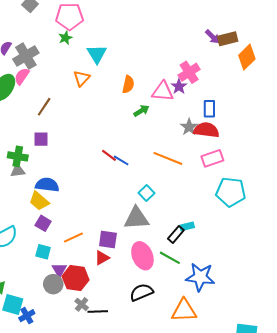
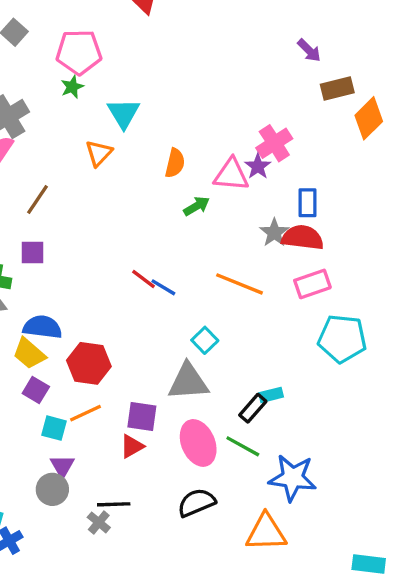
purple arrow: (212, 37) -> (309, 50), moved
cyan square: (43, 252) -> (54, 428), moved
red hexagon: (76, 278) -> (89, 363), moved
black line: (98, 312) -> (114, 504), moved

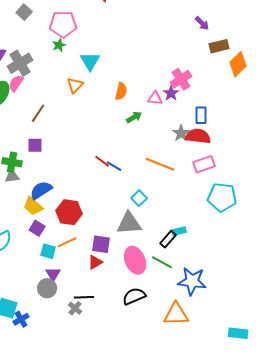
pink triangle: (231, 175) -> (155, 98), size x0.7
blue semicircle: (42, 327) -> (41, 190), turned -40

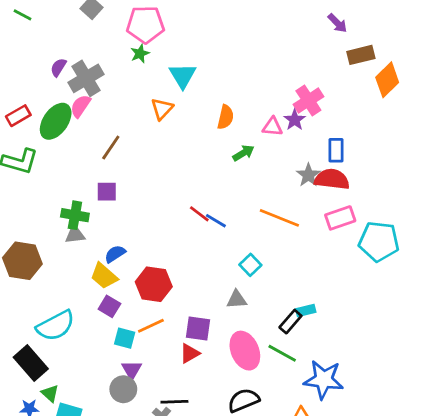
blue semicircle: (41, 190) -> (115, 254), size x0.7
cyan pentagon: (222, 197) -> (379, 241), moved
gray triangle: (129, 223) -> (237, 299), size x0.6

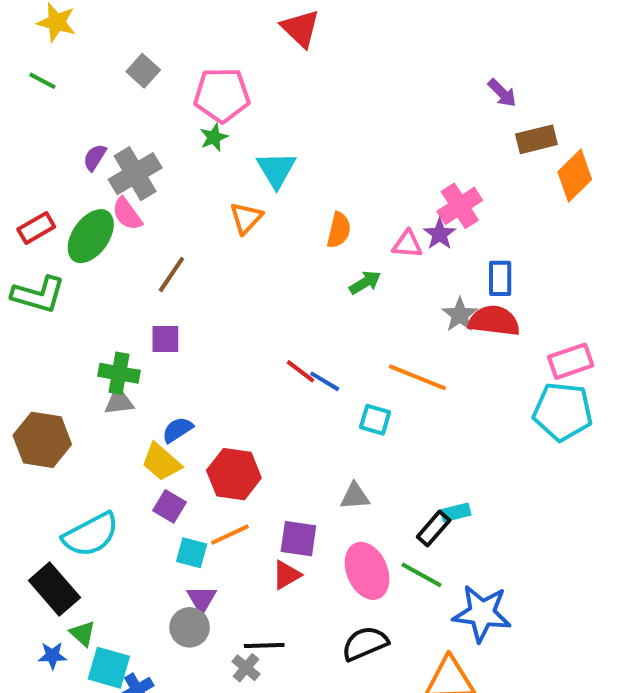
pink semicircle: (80, 106) -> (127, 214), turned -70
pink rectangle: (340, 218) -> (571, 361), moved
cyan square: (250, 265) -> (375, 420), moved, turned -30

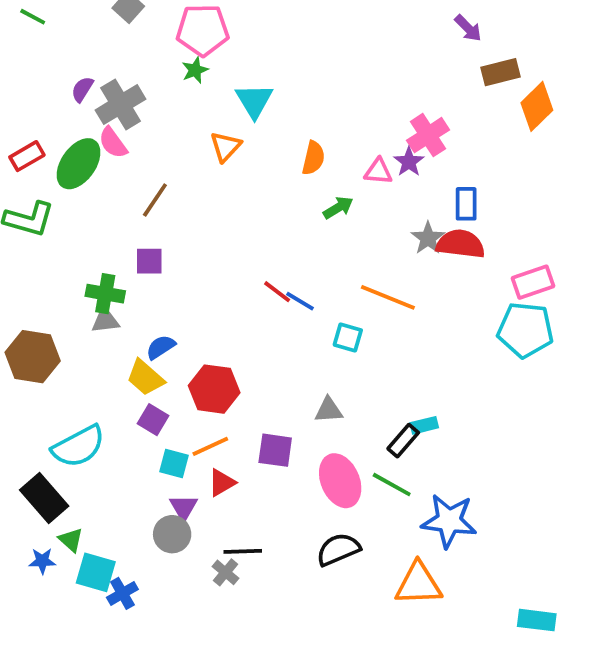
red triangle: (286, 575) -> (222, 483), moved

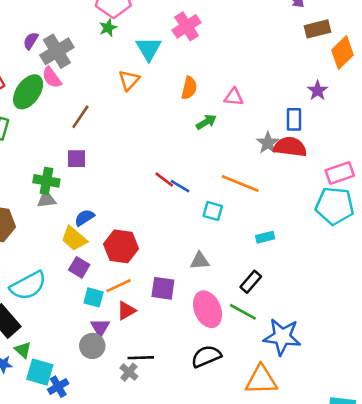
pink cross: (428, 135) -> (187, 26), moved
purple star: (409, 162) -> (318, 91), moved
cyan rectangle: (424, 425) -> (265, 237), moved

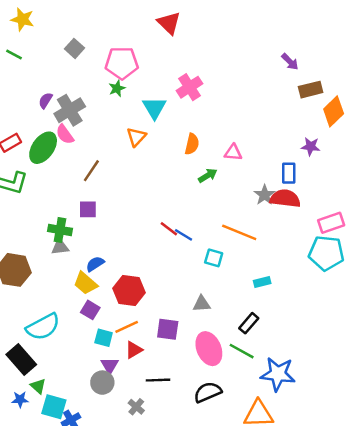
purple star: (318, 91) -> (311, 146), turned -30
black line: (141, 358) -> (158, 380), moved

